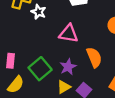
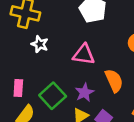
white star: (39, 12) -> (40, 44), moved

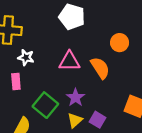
orange semicircle: (114, 81) -> (100, 68), moved
pink rectangle: (18, 88) -> (16, 82), moved

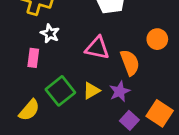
purple star: (75, 97) -> (120, 91), moved
yellow triangle: (75, 120) -> (91, 91), moved
purple square: (98, 120) -> (129, 120), moved

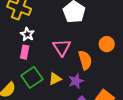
pink triangle: (97, 48) -> (62, 47), turned 42
pink rectangle: (33, 58) -> (25, 52), moved

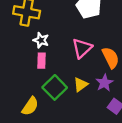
pink triangle: (62, 47) -> (82, 48), turned 30

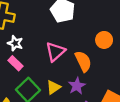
pink rectangle: (41, 61) -> (15, 63), turned -48

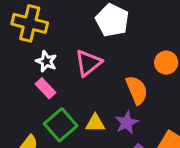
pink triangle: (55, 52) -> (88, 63), moved
yellow triangle: (54, 87) -> (95, 123), turned 32

